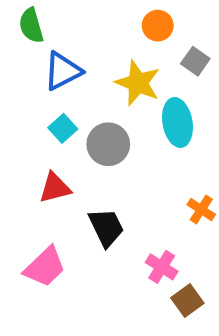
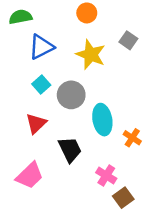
green semicircle: (31, 26) -> (20, 17), turned 95
orange circle: (158, 26) -> (87, 13), moved
cyan ellipse: (177, 122) -> (102, 120), moved
red triangle: (55, 188) -> (36, 123), turned -30

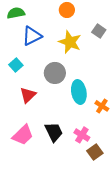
cyan square: (41, 84) -> (16, 65), moved
black trapezoid: (70, 149) -> (54, 132), moved

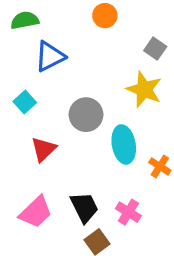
yellow star: (70, 42) -> (144, 89), moved
brown square: (95, 152) -> (97, 242), moved

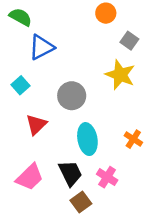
orange circle: (105, 16) -> (106, 13), moved
green semicircle: (25, 20) -> (21, 17), turned 40
cyan ellipse: (124, 144) -> (87, 139), moved

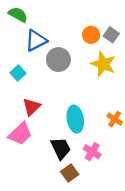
orange circle: (106, 13) -> (91, 35), moved
gray circle: (72, 96) -> (58, 60), moved
pink trapezoid: (30, 177) -> (20, 134), moved

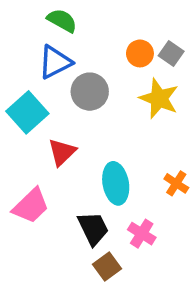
green semicircle: (18, 15) -> (62, 21), moved
cyan square: (18, 73) -> (27, 112), size x1.6
red triangle: (31, 107) -> (62, 152), moved

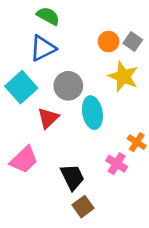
gray circle: (90, 92) -> (68, 86), moved
cyan ellipse: (116, 183) -> (92, 113), moved
pink cross: (142, 234) -> (117, 164), moved

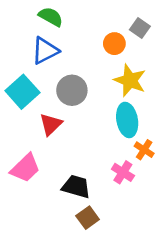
gray square: (133, 42) -> (140, 28), moved
cyan ellipse: (92, 113) -> (127, 120), moved
black trapezoid: (72, 177) -> (76, 186), turned -48

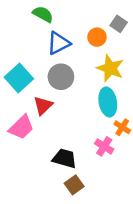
blue triangle: (45, 51) -> (59, 43), moved
pink trapezoid: (25, 168) -> (21, 127), moved

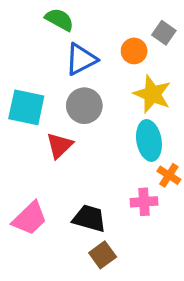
cyan square: (19, 78) -> (26, 107), turned -36
pink trapezoid: (21, 127) -> (30, 218), moved
pink cross: (104, 146) -> (144, 202), turned -36

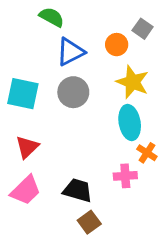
red triangle: (59, 145) -> (27, 147), moved

